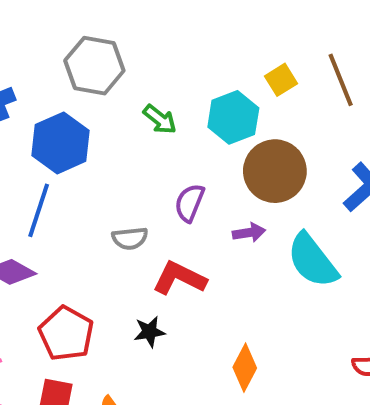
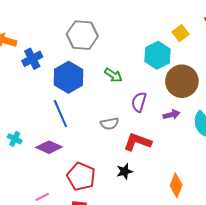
green arrow: (160, 119) -> (113, 75), moved
blue line: (39, 210) -> (60, 114), turned -36

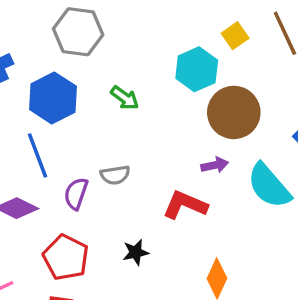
purple semicircle: (139, 102) -> (76, 194), moved
red L-shape: (137, 142) -> (185, 205), moved

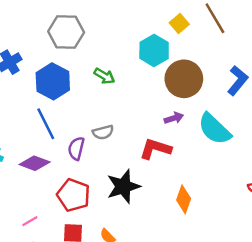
black star: (136, 252) -> (123, 186), size x1.8

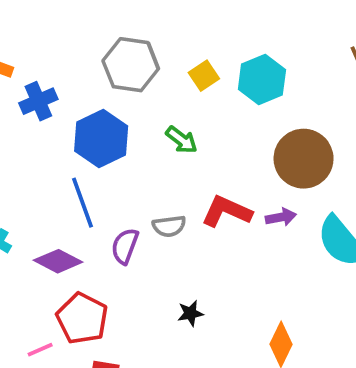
yellow square: (179, 24) -> (204, 76), moved
cyan hexagon: (154, 50) -> (262, 80), moved
red L-shape: (155, 149) -> (227, 211), moved
black star: (123, 186) -> (190, 313), size x0.5
red pentagon: (73, 195) -> (82, 318), moved

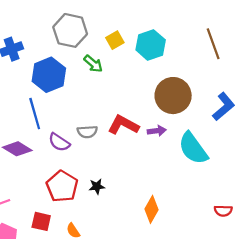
green arrow: (182, 140) -> (93, 64), moved
purple semicircle: (125, 246) -> (59, 142), turned -80
red pentagon: (82, 318) -> (62, 186), moved

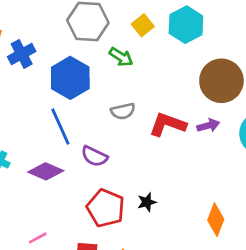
gray semicircle: (87, 132) -> (123, 111), moved

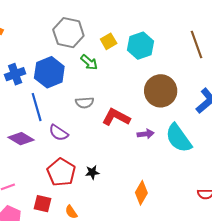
blue cross: (22, 54) -> (15, 74), moved
purple arrow: (208, 126) -> (146, 134), moved

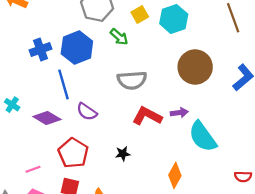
gray semicircle: (85, 103) -> (132, 80), moved, size x1.5
red L-shape: (116, 117) -> (147, 116), moved
cyan semicircle: (179, 138) -> (203, 137), moved
red pentagon: (61, 172) -> (73, 153), moved

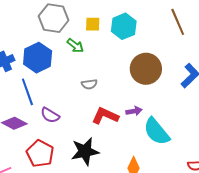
yellow square: (140, 14) -> (93, 24), turned 35
gray semicircle: (132, 80) -> (89, 84), size x0.6
black star: (123, 154) -> (85, 151), size x2.0

